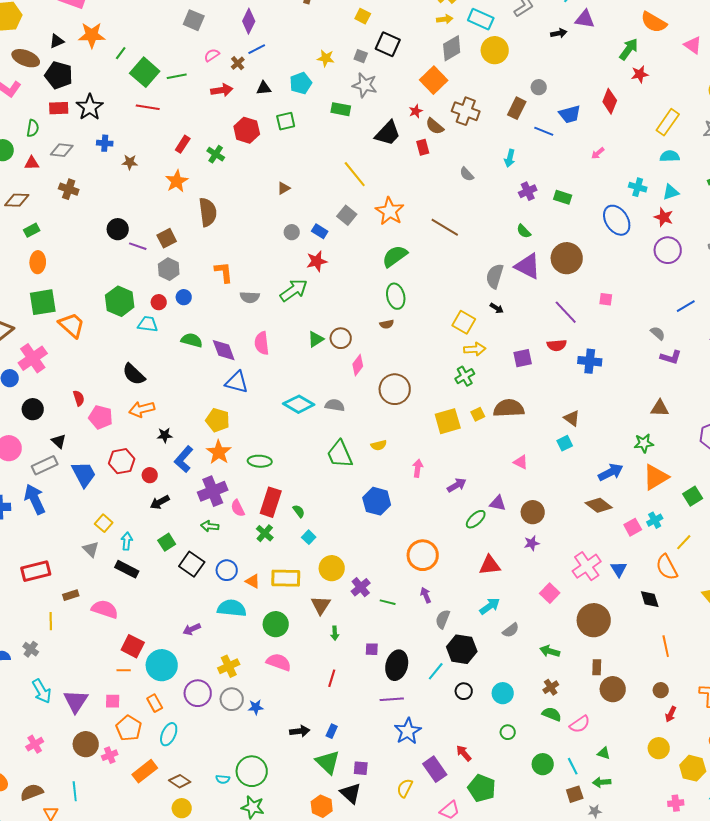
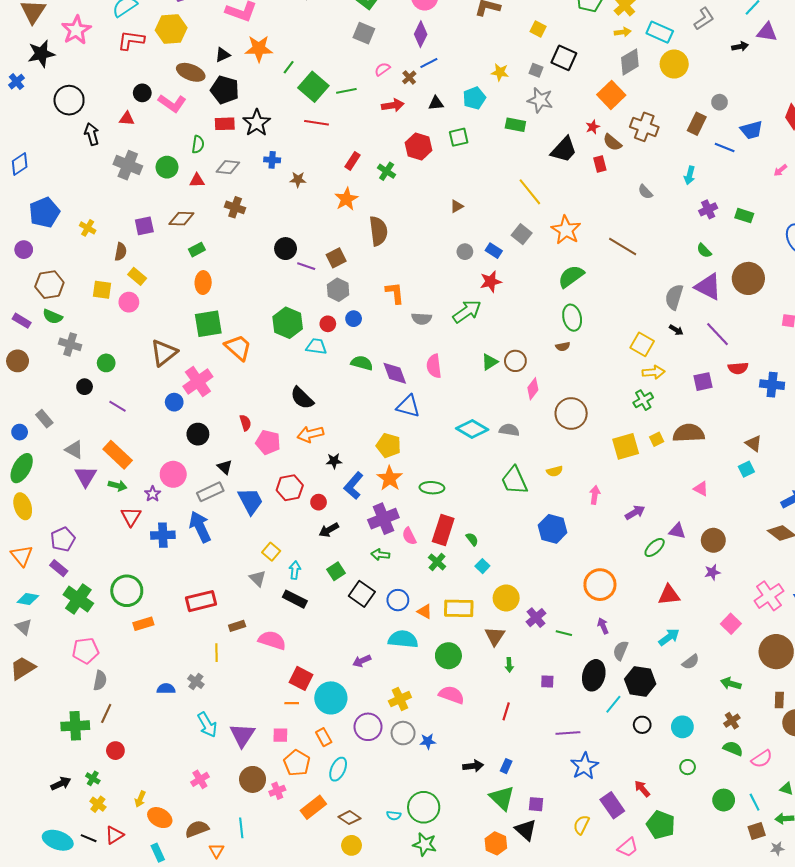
purple line: (566, 312) -> (717, 334), moved
black ellipse: (397, 665) -> (594, 675), moved

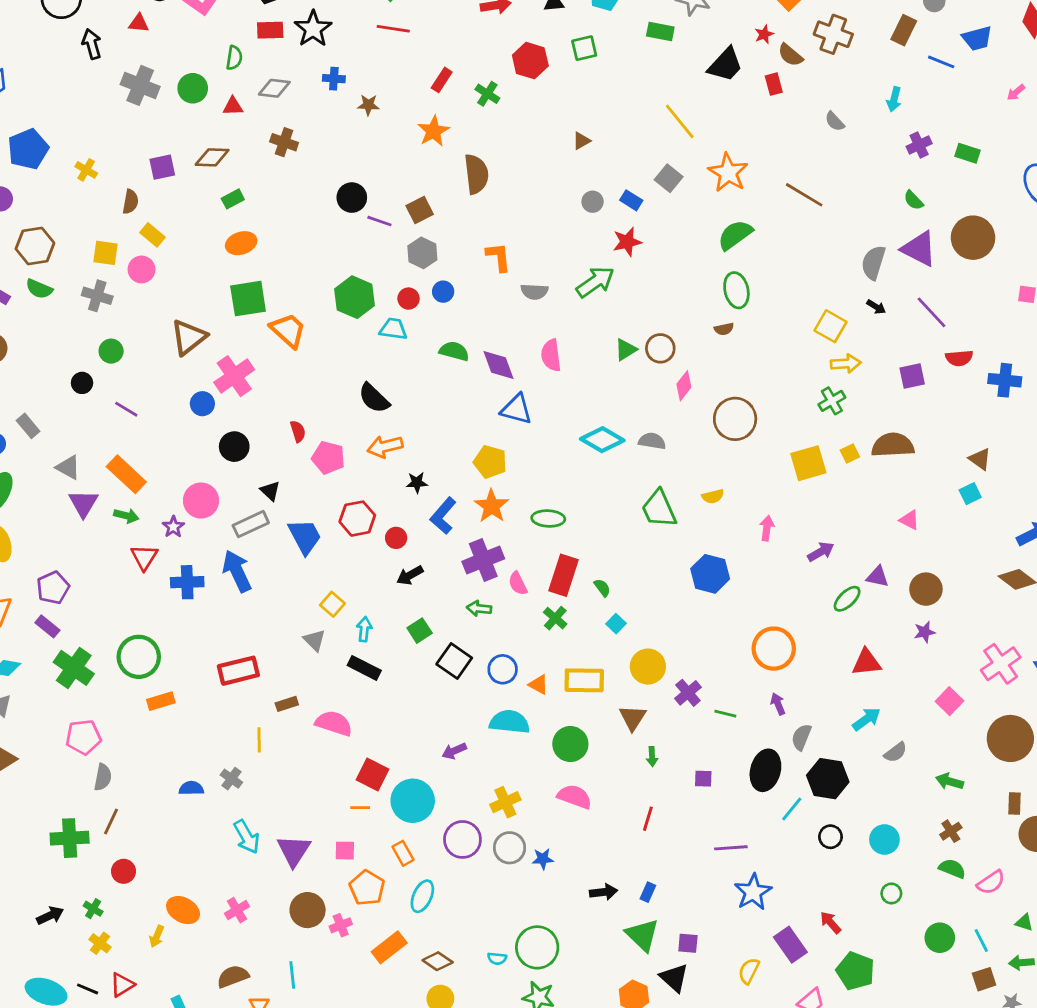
orange ellipse: (203, 283) -> (241, 243), turned 70
gray cross: (70, 344) -> (97, 296), moved
orange ellipse: (160, 818) -> (183, 910), moved

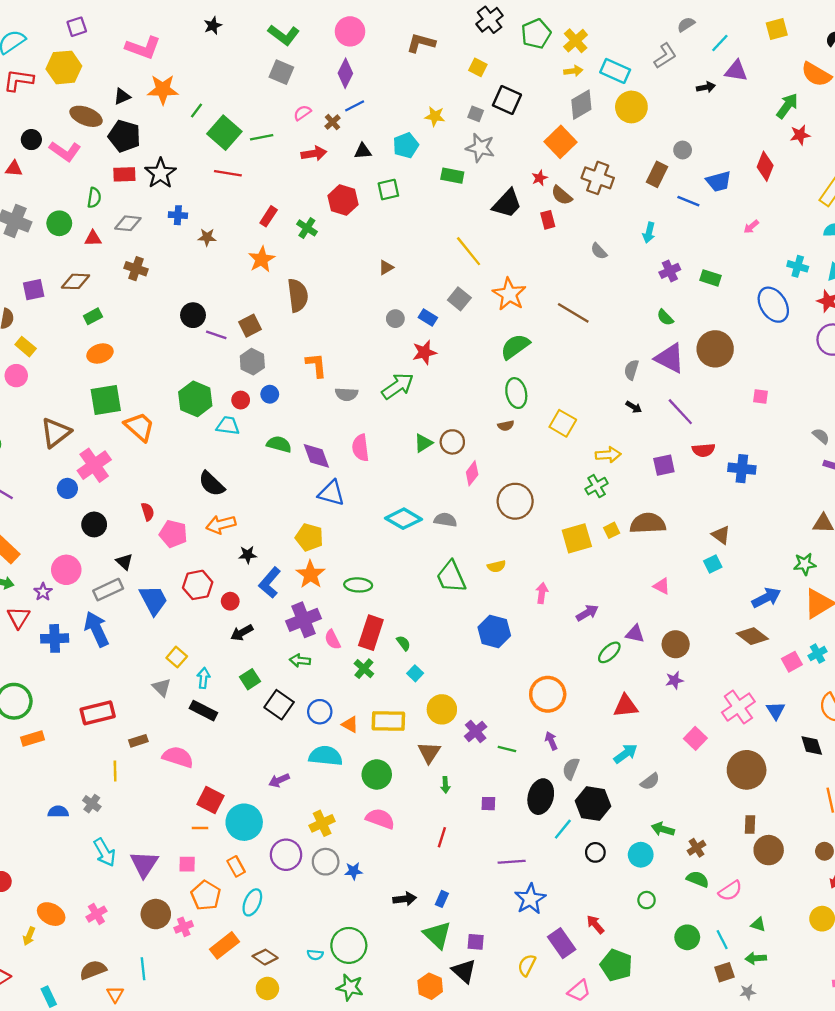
gray semicircle: (873, 263) -> (631, 370), size x0.7
yellow square: (830, 326) -> (563, 423), moved
green arrow: (949, 781) -> (663, 829), moved

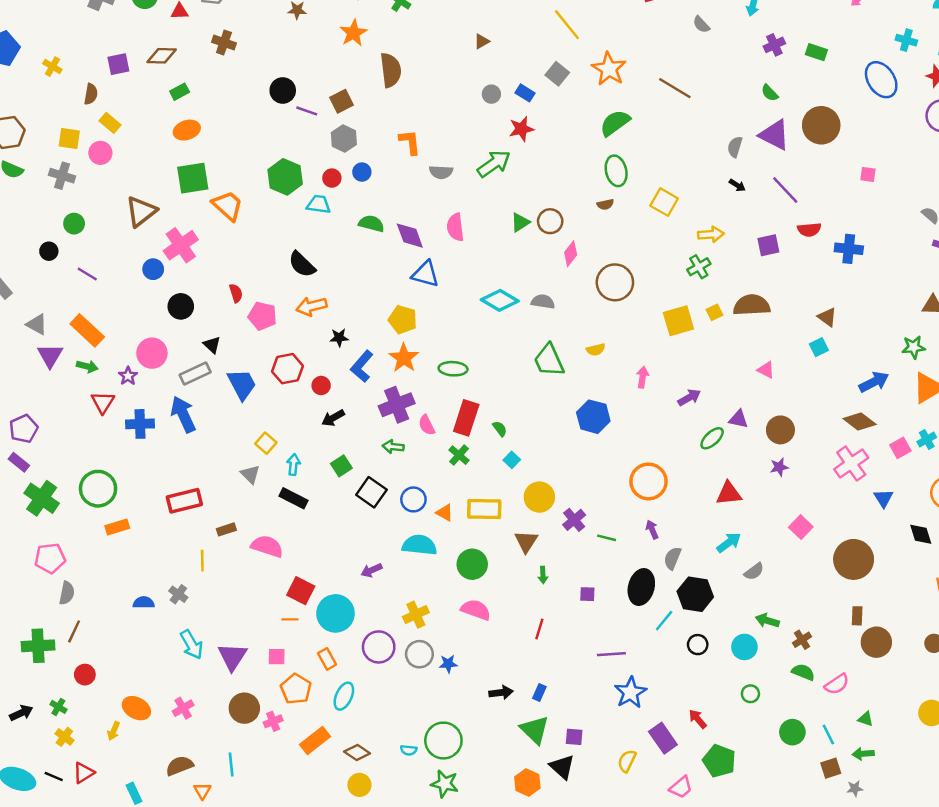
pink cross: (738, 707) -> (851, 463), moved

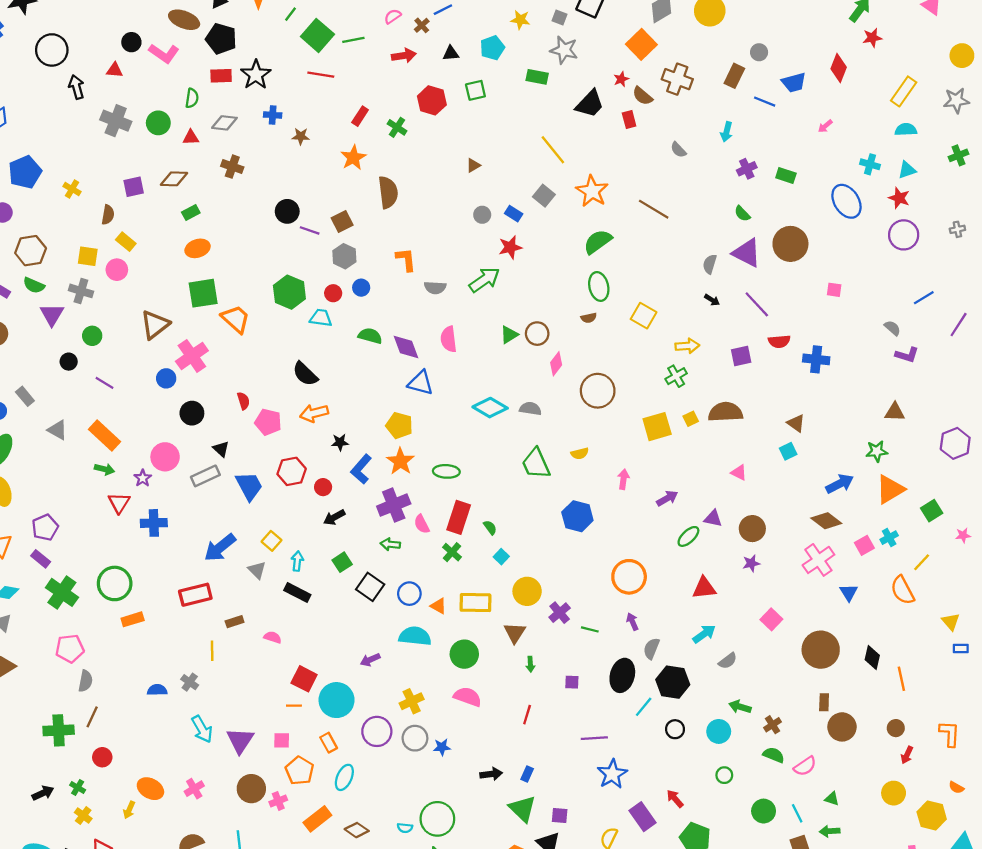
purple triangle: (50, 356) -> (52, 315), moved
blue arrow: (183, 414) -> (220, 548), moved, turned -104
black diamond: (921, 534) -> (872, 657), moved, turned 30
pink semicircle: (267, 546) -> (273, 637), size x0.6

